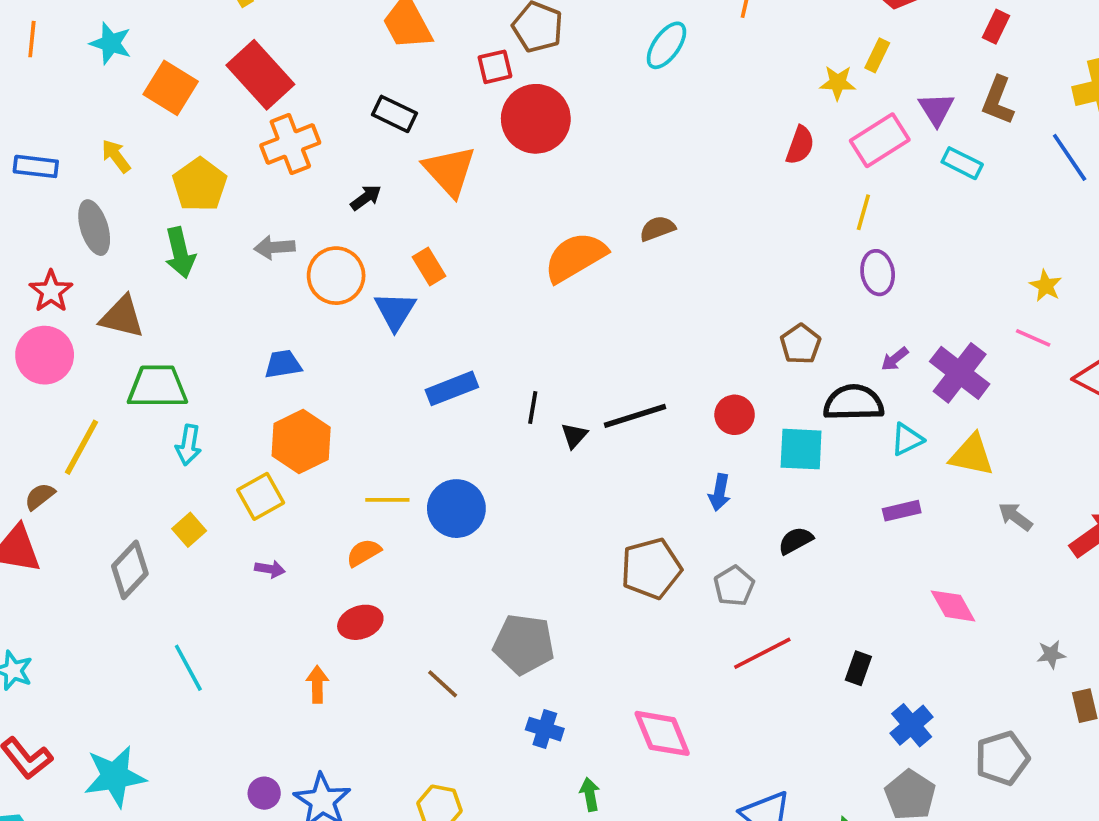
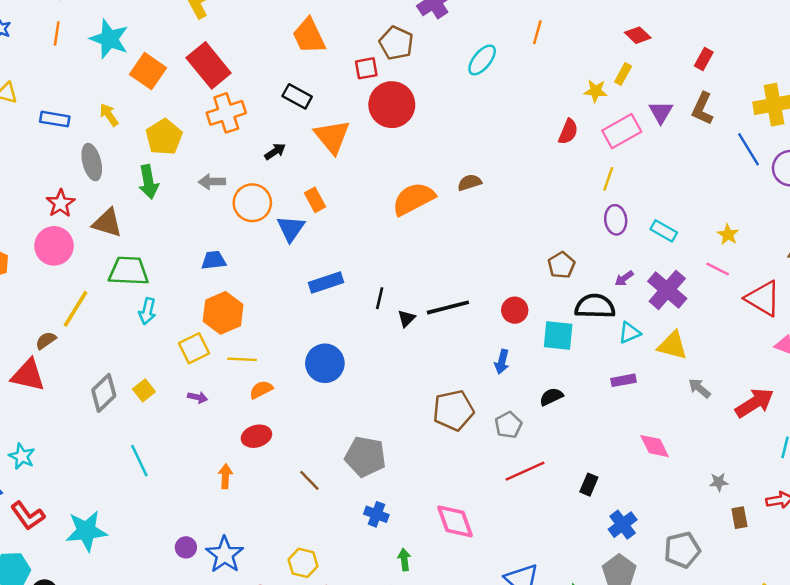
cyan star: (111, 43) -> (109, 39), size x1.4
cyan rectangle: (962, 163) -> (664, 231), moved
yellow line: (387, 500) -> (242, 359), moved
yellow square: (189, 530) -> (144, 390), moved

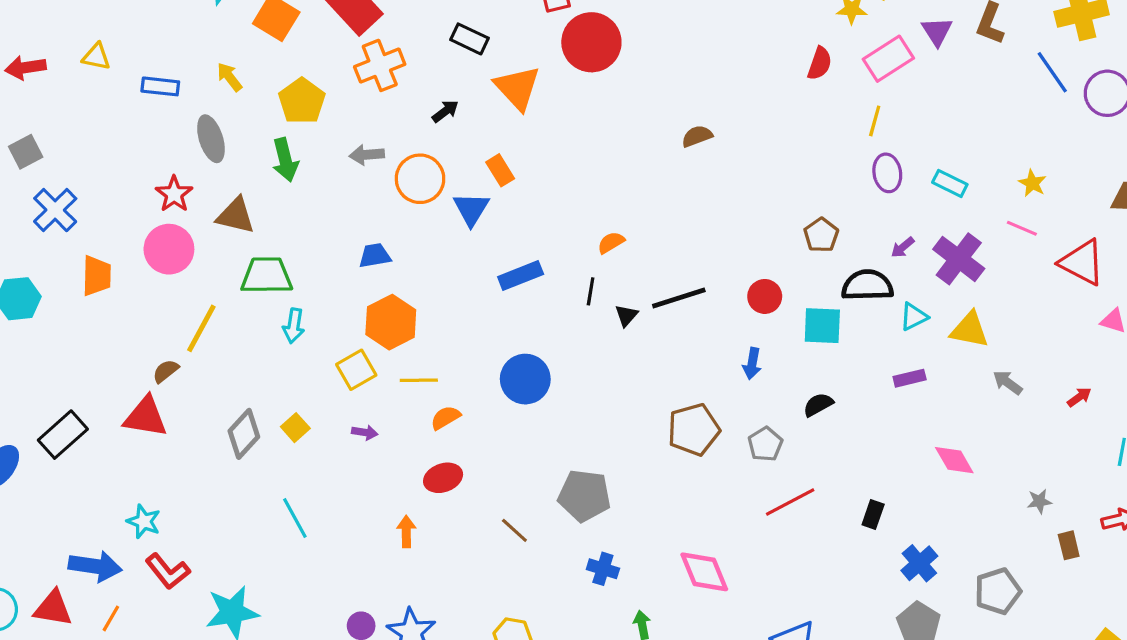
orange semicircle: (414, 199) -> (611, 243), moved, size x0.5
red arrow: (754, 403) -> (1079, 397), size x0.5
red L-shape: (28, 516) -> (168, 571), moved

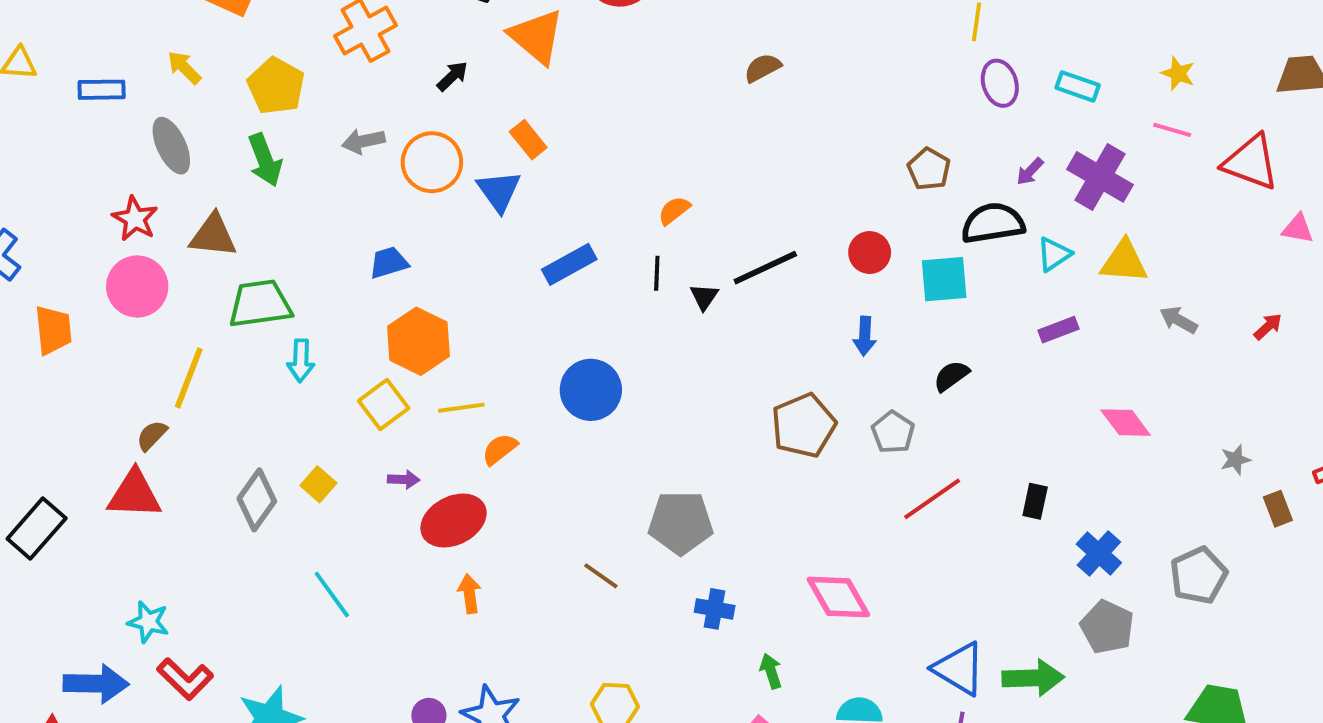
red ellipse: (443, 478) -> (454, 521), moved, size x1.4

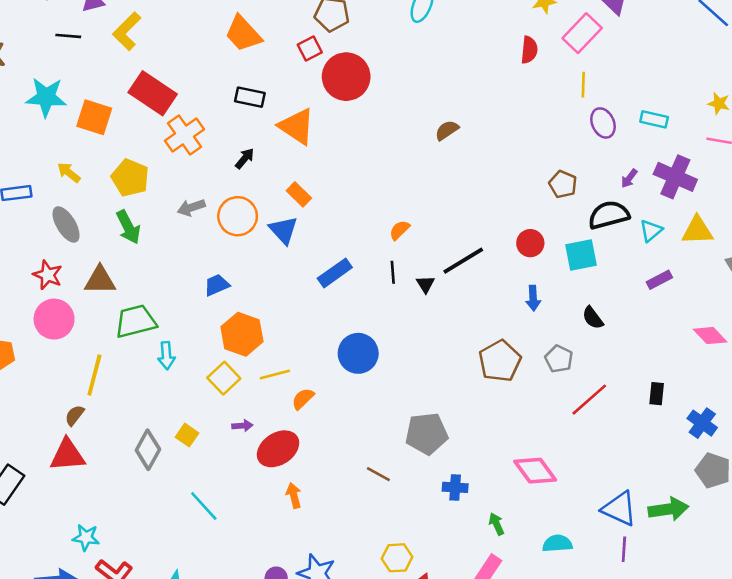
black semicircle: (951, 376) -> (593, 318), turned -85

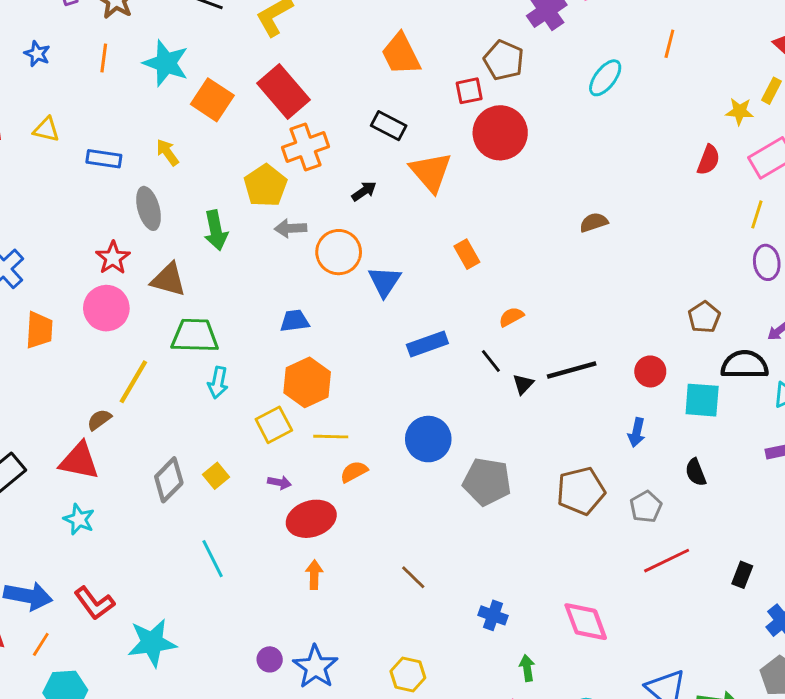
yellow pentagon: (130, 178) -> (265, 186), moved
orange rectangle: (299, 194) -> (467, 254), moved
black line: (393, 272) -> (491, 361), turned -50
gray pentagon: (427, 434) -> (487, 482), moved
cyan star: (86, 537) -> (79, 519), moved

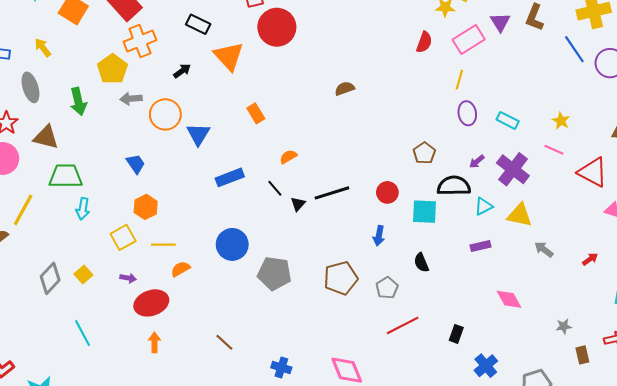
blue trapezoid: (295, 321) -> (136, 164), turned 65
orange hexagon: (307, 382) -> (146, 207), size x0.7

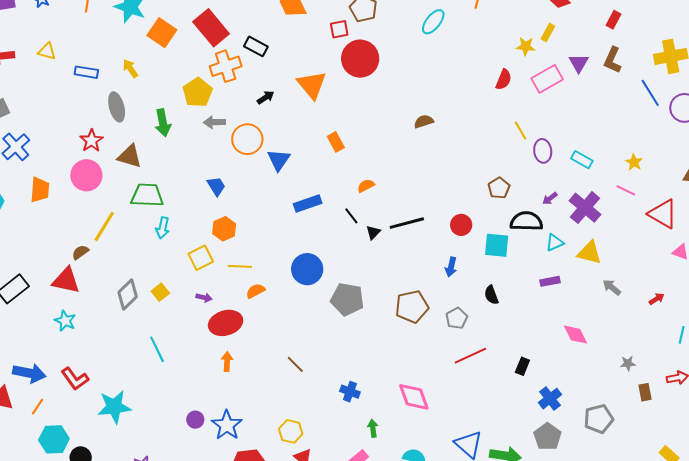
black rectangle: (198, 24) -> (256, 46), moved
yellow line: (459, 80) -> (520, 130), moved, turned -48

